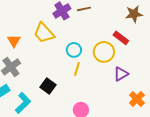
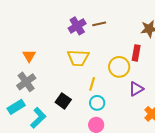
yellow trapezoid: (44, 33) -> (78, 58), moved, turned -45
red rectangle: (121, 38) -> (136, 53), turned 63
cyan circle: (74, 50) -> (97, 103), moved

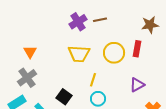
yellow circle: (119, 67) -> (114, 53), moved

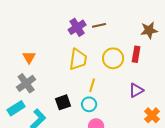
yellow trapezoid: (79, 54) -> (78, 59), turned -85
black square: (64, 97) -> (63, 102), turned 35
cyan circle: (98, 99) -> (89, 104), moved

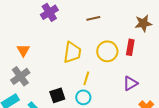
purple cross: (77, 27) -> (49, 12), moved

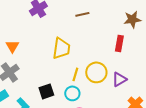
yellow circle: (107, 51) -> (96, 72), moved

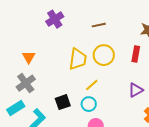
yellow circle: (96, 72) -> (104, 55), moved
yellow line: (75, 74) -> (92, 85), turned 32

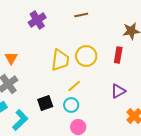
brown line: (99, 25) -> (81, 15), moved

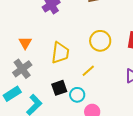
yellow trapezoid: (60, 60) -> (60, 53), moved
cyan circle: (71, 105) -> (77, 95), moved

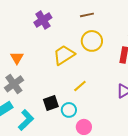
yellow circle: (100, 41) -> (92, 41), moved
yellow trapezoid: (60, 53) -> (64, 55), moved, turned -130

